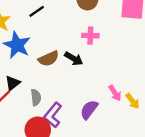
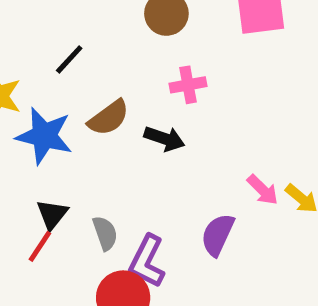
brown semicircle: (49, 59) -> (109, 118), moved

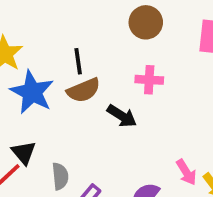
black line: (69, 59) -> (78, 61), moved, turned -64
black triangle: (52, 214) -> (24, 153), turned -32

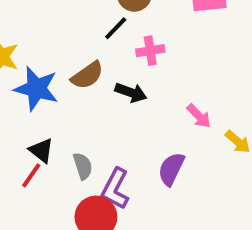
black line: (78, 61) -> (116, 28), moved, turned 64
pink arrow: (186, 172) -> (199, 116), moved

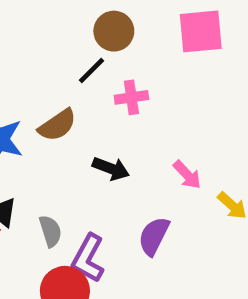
black arrow: (131, 93) -> (111, 169), moved

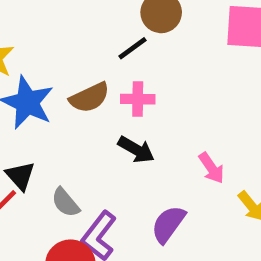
pink cross: (131, 97) -> (138, 99), moved
gray semicircle: (50, 231) -> (65, 203), turned 148

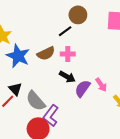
gray semicircle: (65, 203) -> (36, 101), size x1.5
purple semicircle: (168, 224) -> (82, 88), moved

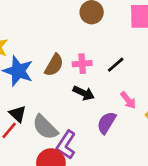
black line: (65, 31) -> (116, 65), moved
brown semicircle: (46, 54) -> (54, 65), turned -30
purple semicircle: (82, 88) -> (107, 123), moved

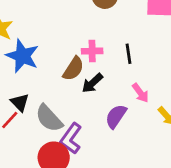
brown semicircle: (54, 65) -> (73, 69), moved
black line: (116, 65) -> (129, 54), turned -60
black arrow: (84, 93) -> (92, 83), turned 110

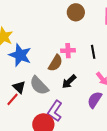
black arrow: (92, 83) -> (69, 82), moved
purple semicircle: (116, 116) -> (95, 100), moved
gray semicircle: (49, 118) -> (39, 86), moved

